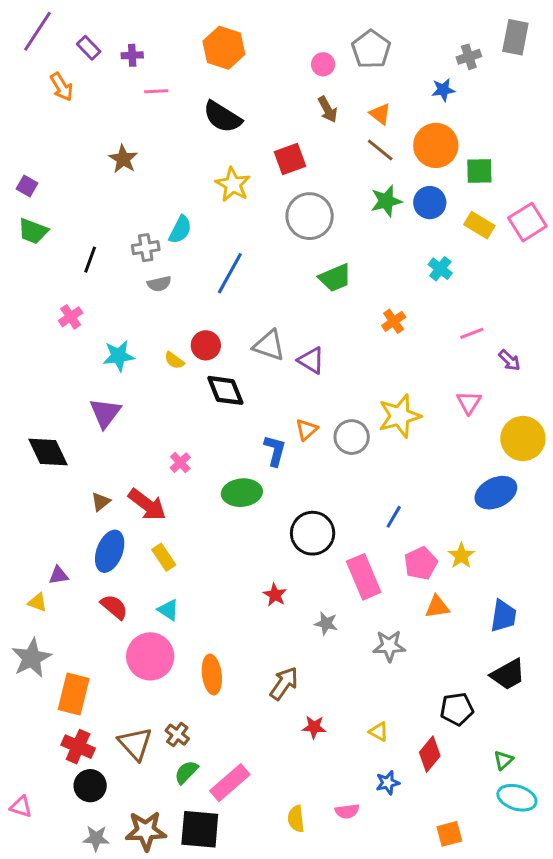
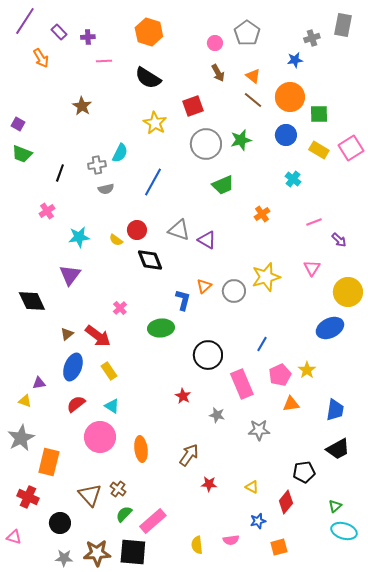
green star: (386, 201) -> (241, 140), moved
red semicircle: (114, 607) -> (76, 404), turned -78
red cross: (78, 747) -> (28, 497), moved
orange square: (449, 834) -> (279, 547), moved

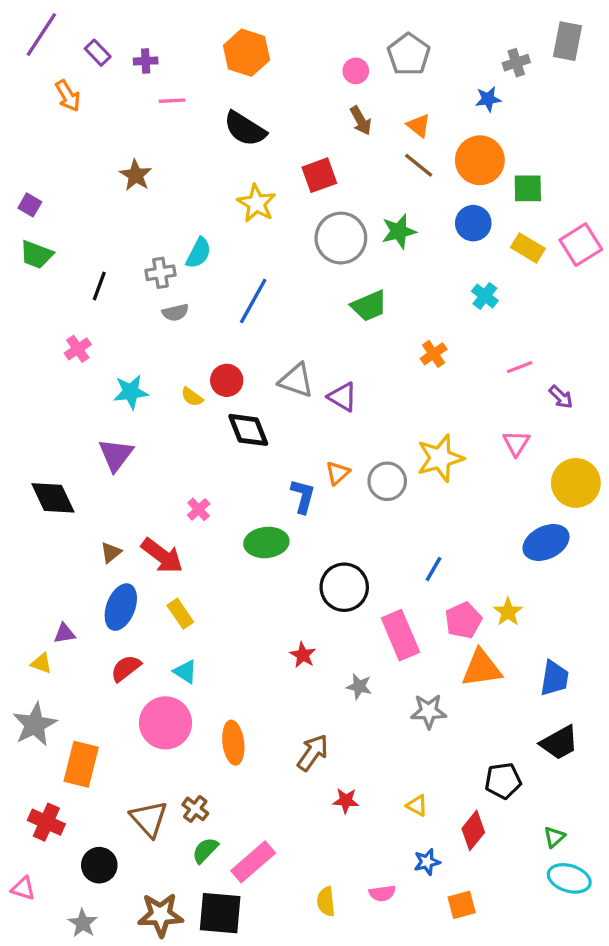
orange triangle: (291, 404) -> (482, 668), size x1.5
gray star: (64, 558) -> (83, 923), moved, turned 30

